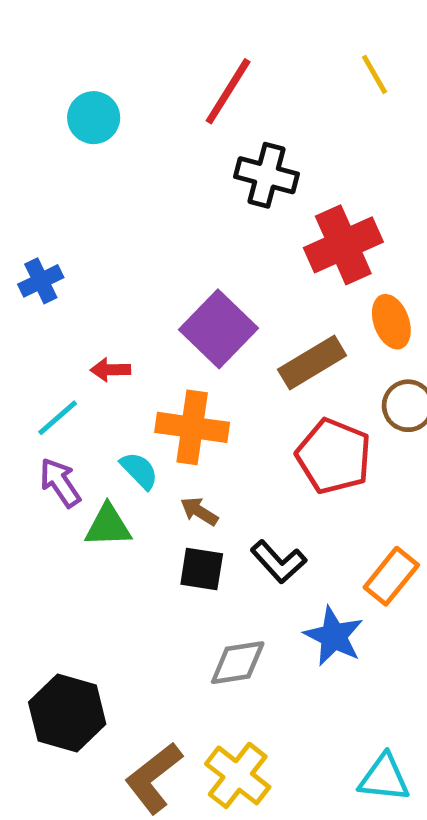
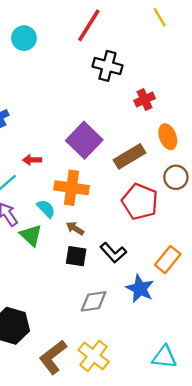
red cross: (343, 245) -> (145, 100), size x0.6
green triangle: (108, 526) -> (31, 235), turned 45

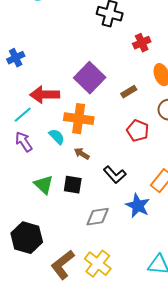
brown rectangle: (130, 156) -> (129, 92), size x0.6
red arrow: (32, 160) -> (45, 95), size x1.8
red pentagon: (140, 202) -> (138, 131), size x0.7
green triangle: (31, 235) -> (44, 185), moved
black square: (76, 256) -> (73, 185), moved

